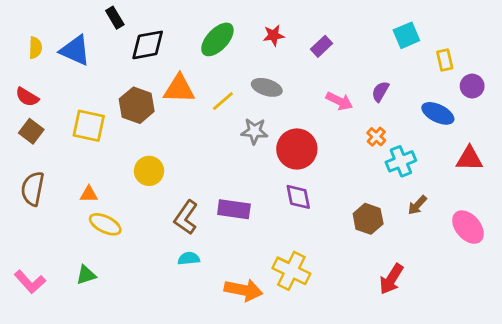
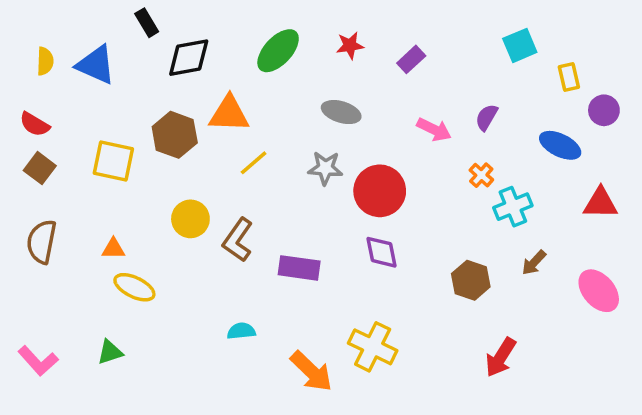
yellow line: (223, 101) -> (254, 163), moved
brown L-shape: (186, 217) -> (238, 240), moved
orange arrow: (243, 290) -> (311, 371), turned 33

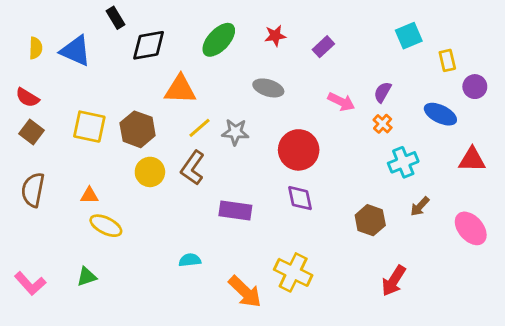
brown hexagon: (175, 135) -> (138, 129), moved
gray star: (325, 168) -> (235, 132), moved
orange cross: (481, 175) -> (383, 124), moved
brown L-shape: (238, 240) -> (193, 168), moved

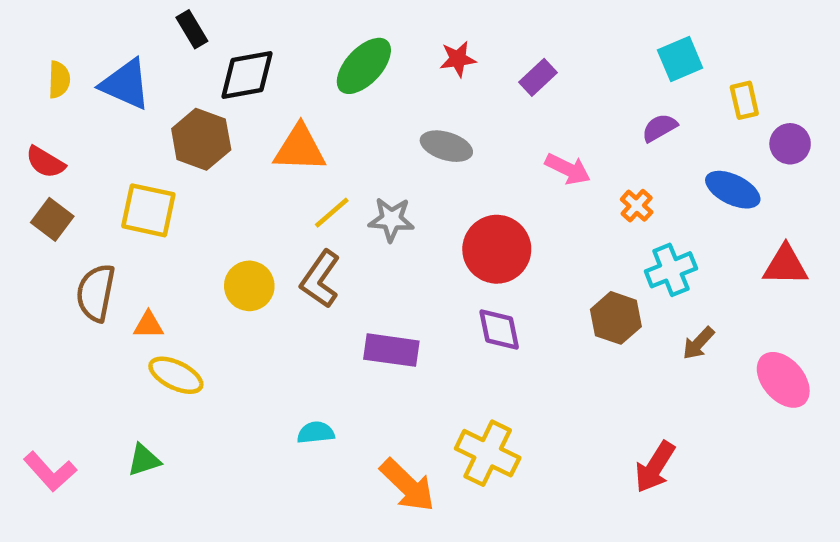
purple semicircle: (383, 92) -> (659, 128), moved, turned 30
brown hexagon: (138, 129) -> (201, 139), moved
brown semicircle: (33, 190) -> (96, 293), moved
brown hexagon: (370, 220) -> (616, 318), moved

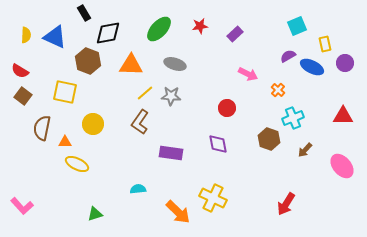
gray ellipse: (446, 146) -> (175, 64), moved
blue ellipse: (733, 190) -> (312, 67), moved
red circle: (497, 249) -> (227, 108), moved, size x0.6
yellow circle: (249, 286) -> (93, 124), moved
green triangle: (144, 460) -> (95, 214), moved

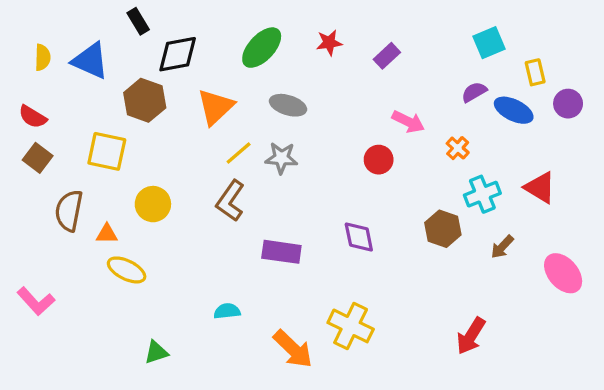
orange triangle: (131, 65) -> (216, 107), turned -45
red circle: (227, 108) -> (379, 160), moved
red triangle: (343, 116) -> (540, 188), moved, turned 30
pink L-shape: (22, 206) -> (36, 301), moved

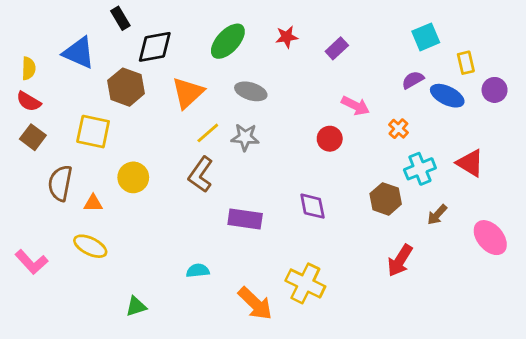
yellow semicircle: (43, 57) -> (29, 68), moved
yellow ellipse: (127, 270) -> (90, 246), moved
red arrow: (471, 336) -> (400, 261), moved

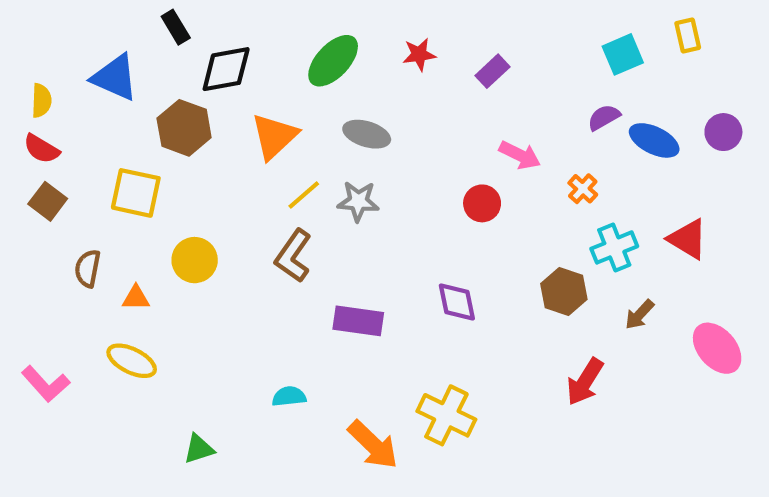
yellow rectangle: (466, 63) -> (688, 36), moved
brown semicircle: (60, 183) -> (88, 268), size x0.7

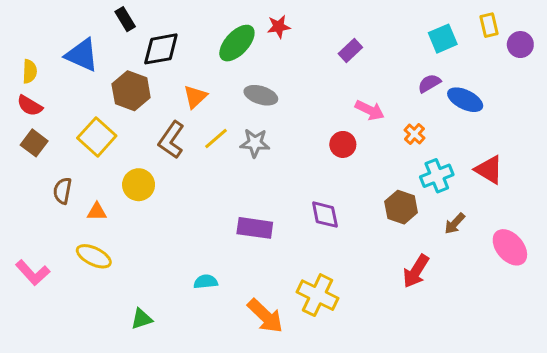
red star: (419, 54) -> (279, 27), moved
purple circle: (723, 132) -> (520, 45), moved
orange triangle: (274, 136) -> (195, 97), size x0.7
yellow square: (136, 193) -> (97, 137), turned 30
brown L-shape: (293, 256) -> (171, 140), moved

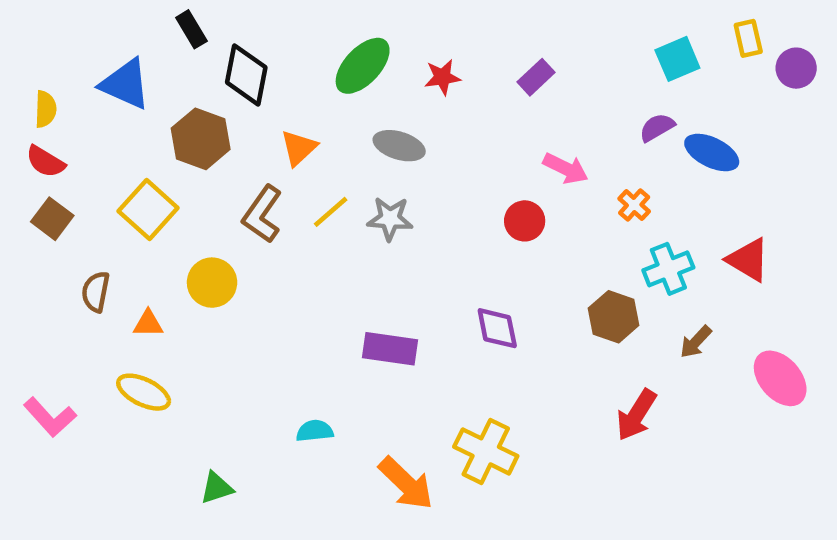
red star: (279, 27) -> (442, 77), moved
black diamond: (161, 49) -> (246, 75), turned -69

